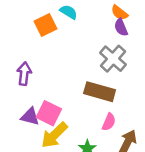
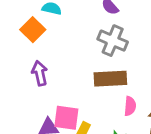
purple arrow: (24, 74) -> (40, 73), moved

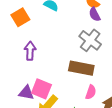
orange square: (33, 30) -> (20, 17), moved

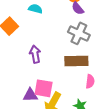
purple arrow: (30, 51) -> (35, 54), moved

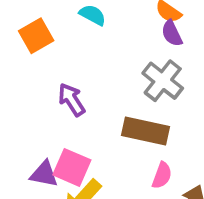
purple arrow: (35, 54) -> (72, 100), turned -36

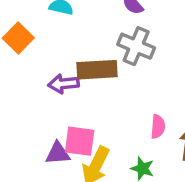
purple arrow: (72, 100) -> (63, 84), turned -48
brown rectangle: (146, 131) -> (97, 70), moved

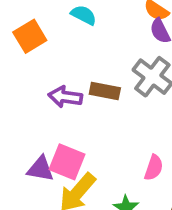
brown rectangle: (97, 70) -> (105, 91), size x0.7

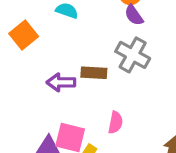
pink semicircle: (154, 168) -> (115, 122), moved

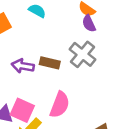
pink semicircle: (115, 122) -> (60, 105), size x1.5

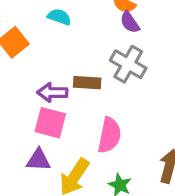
pink square: (22, 110) -> (50, 123), moved

